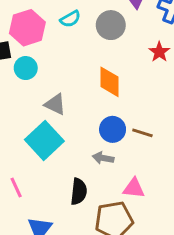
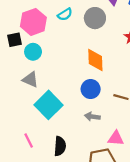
gray triangle: (55, 104) -> (30, 80), moved
blue circle: (113, 129) -> (91, 89), moved
black semicircle: (79, 192) -> (60, 146), moved

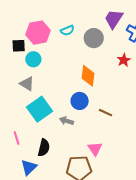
gray arrow: (92, 117) -> (67, 121), moved
pink triangle: (116, 138) -> (95, 149), turned 42

